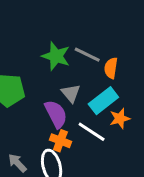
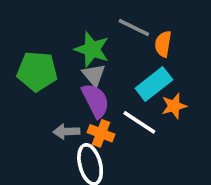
green star: (56, 56) -> (92, 49), moved
gray triangle: (71, 93) -> (94, 75), moved
gray arrow: (17, 163) -> (66, 132), moved, turned -48

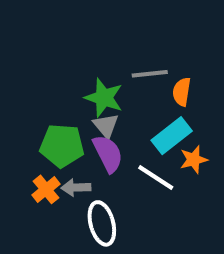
gray line: (134, 27) -> (150, 74), turned -32
green pentagon: (37, 71) -> (62, 146), moved
orange cross: (101, 133) -> (46, 189), moved, turned 30

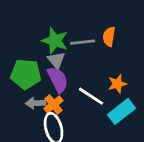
gray line: (150, 74) -> (83, 42), moved
cyan rectangle: (172, 136) -> (121, 111), moved
orange cross: (46, 189) -> (54, 105), moved

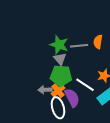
green pentagon: (26, 74) -> (61, 76), moved
purple semicircle: (58, 80) -> (72, 98), moved

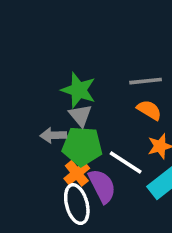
orange semicircle: (98, 42) -> (149, 110), moved, turned 112
gray line: (79, 46) -> (146, 81), moved
gray arrow: (45, 90) -> (53, 135), moved

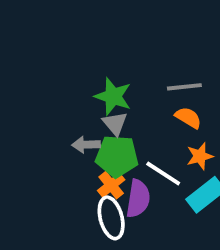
purple semicircle: (102, 186) -> (138, 199), turned 36

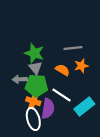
orange semicircle: (188, 118) -> (63, 70), moved
orange star: (200, 156) -> (81, 66), moved
orange cross: (111, 185) -> (33, 101), turned -32

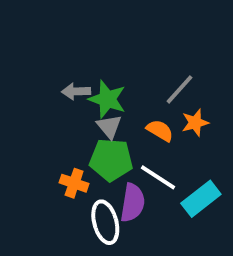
gray line: (73, 48) -> (179, 89), turned -42
gray arrow: (20, 79) -> (76, 91), moved
orange cross: (33, 101) -> (74, 183), moved

